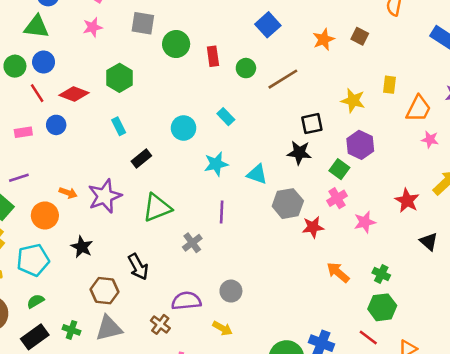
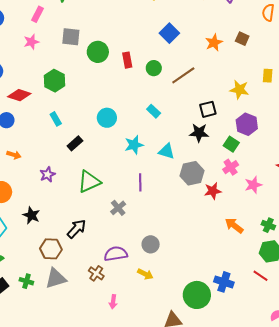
cyan rectangle: (226, 117) -> (154, 111), moved
orange arrow: (68, 193) -> (14, 155), moved
purple star: (105, 196) -> (47, 174), size x0.6
black arrow: (138, 267) -> (76, 229), turned -105

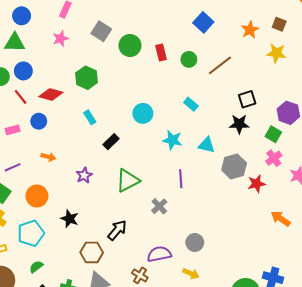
gray square: (71, 37) -> (101, 31), turned 30
yellow star: (239, 90) -> (276, 53), moved
cyan star: (134, 145) -> (172, 140), turned 30

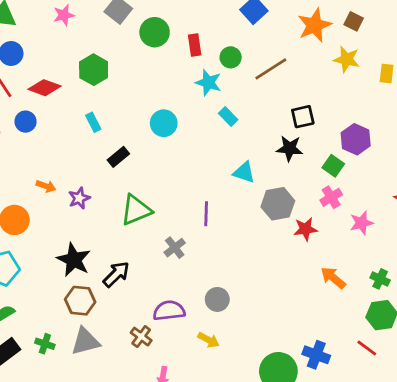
orange star: (250, 30) -> (314, 25), size x1.4
cyan star: (172, 140) -> (208, 83), moved
orange arrow: (48, 157) -> (46, 186), moved
black star: (70, 219) -> (74, 260), moved, size x1.4

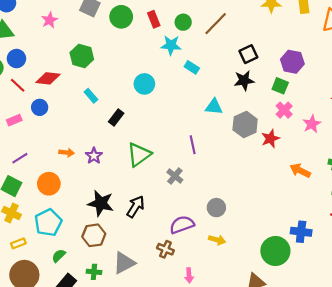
brown hexagon: (80, 301) -> (94, 235), moved

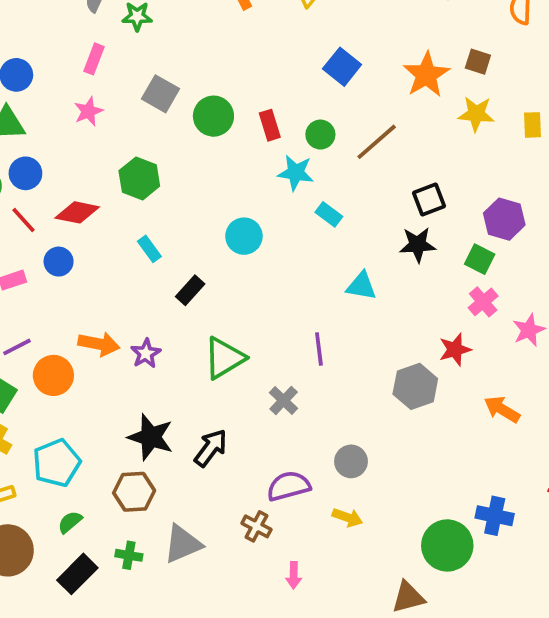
gray hexagon: (245, 124) -> (415, 386), moved
orange arrow: (67, 153) -> (99, 344), size x1.5
orange circle: (49, 184) -> (53, 375), moved

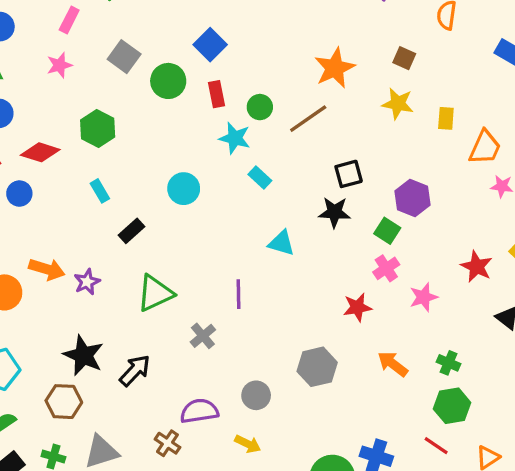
blue square: (342, 67) -> (210, 45), moved
orange star: (426, 75) -> (335, 68), moved
gray hexagon: (415, 386) -> (317, 367), moved

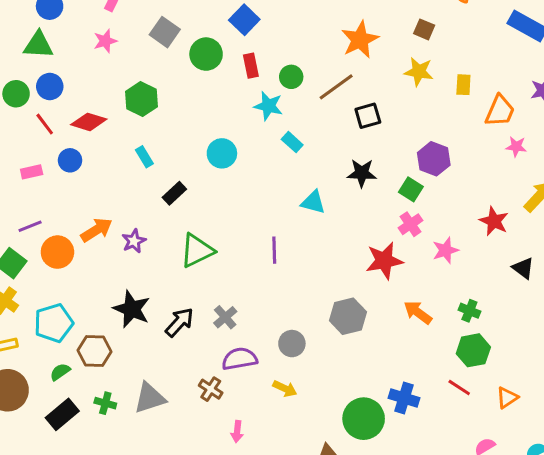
black square: (349, 174) -> (368, 116), moved
orange arrow: (47, 269) -> (97, 230), turned -48
red star: (357, 307) -> (384, 261), size x1.4
gray cross: (203, 336) -> (225, 317), moved
brown hexagon: (64, 402) -> (95, 351), moved

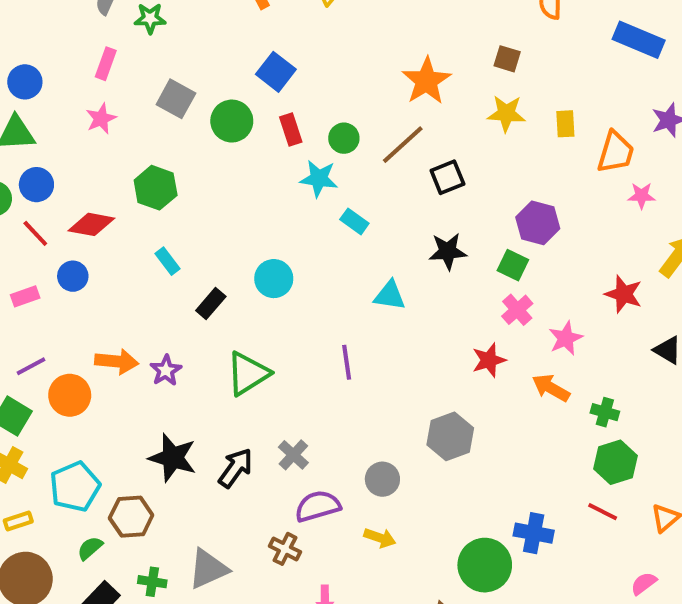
cyan circle: (222, 153) -> (274, 279), moved
orange arrow: (97, 230) -> (117, 361), turned 44
red star: (384, 261) -> (489, 360), size x0.7
orange arrow: (418, 312) -> (551, 388), moved

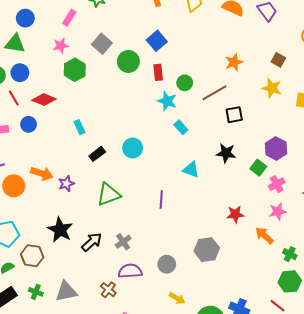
orange star: (426, 81) -> (234, 62), size x0.7
green hexagon: (156, 188) -> (75, 70), moved
pink cross: (517, 310) -> (277, 184), moved
yellow arrow: (380, 538) -> (177, 298), moved

